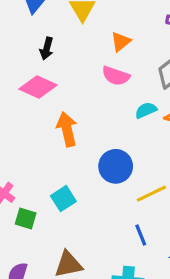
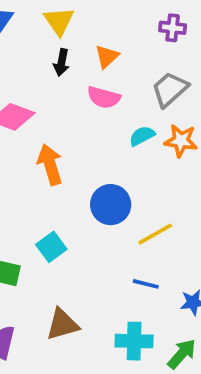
black arrow: (47, 49) -> (61, 62), moved
blue line: (141, 235) -> (146, 284), turned -50

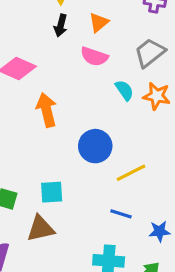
cyan semicircle: (142, 136) -> (124, 90), turned 80
cyan square: (51, 247) -> (52, 192), moved, turned 30
brown triangle: (62, 324) -> (41, 228), moved

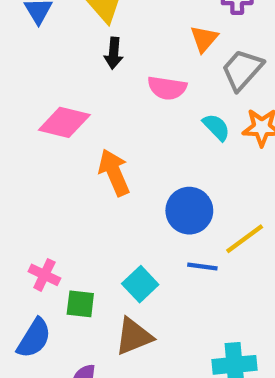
orange triangle: (99, 23) -> (204, 39), moved
cyan square: (52, 192) -> (140, 284), turned -30
blue line: (121, 214) -> (202, 266), moved

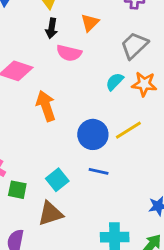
orange triangle: (204, 39) -> (90, 23), moved
pink semicircle: (167, 88) -> (69, 53), moved
cyan semicircle: (216, 127) -> (115, 82), turned -96
yellow line: (245, 239) -> (128, 130), moved

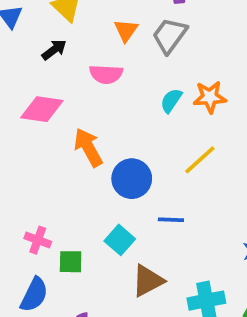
black arrow: (52, 28) -> (54, 50), moved, turned -126
gray trapezoid: (134, 45) -> (170, 36), moved
blue circle: (93, 134) -> (132, 179), moved
brown triangle: (50, 214) -> (148, 281), moved

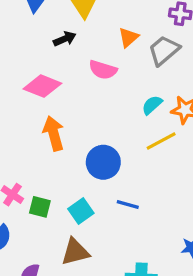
orange arrow: (88, 147) -> (54, 133), moved
yellow line: (200, 160) -> (161, 141), moved
green square: (71, 262) -> (40, 207), moved
brown triangle: (148, 281) -> (75, 252), moved

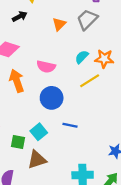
orange triangle: (129, 37) -> (59, 24), moved
pink semicircle: (103, 70) -> (46, 67), moved
green square: (40, 207) -> (18, 142), moved

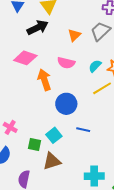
black arrow: (20, 16) -> (38, 27), size x1.5
pink semicircle: (46, 67) -> (66, 63), moved
orange arrow: (17, 81) -> (44, 80), moved

